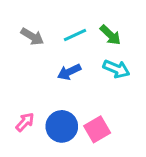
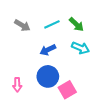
pink arrow: (25, 122) -> (17, 85), turned 136
blue circle: (62, 126) -> (48, 76), moved

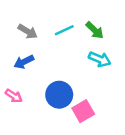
blue arrow: (48, 50) -> (24, 62), moved
pink arrow: (17, 85) -> (14, 96), moved, turned -56

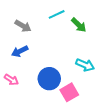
cyan line: (64, 30) -> (57, 14), moved
cyan arrow: (100, 59) -> (85, 65), moved

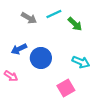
gray arrow: (23, 26) -> (29, 18), moved
blue circle: (49, 79) -> (41, 58), moved

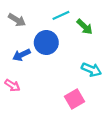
gray arrow: (29, 18) -> (17, 20), moved
blue circle: (41, 58) -> (46, 43), moved

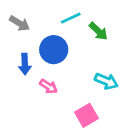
blue arrow: (21, 55) -> (25, 64), turned -66
pink arrow: (12, 85) -> (48, 86), moved

